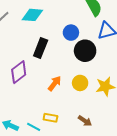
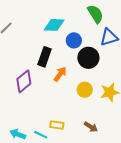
cyan diamond: (32, 15) -> (54, 25), moved
orange arrow: (55, 83) -> (60, 74), moved

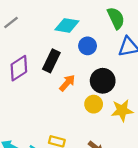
black circle: (88, 58) -> (103, 81), moved
purple diamond: (24, 81) -> (19, 68), moved

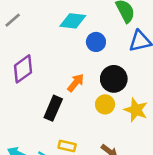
black rectangle: (51, 61) -> (53, 108), moved
yellow star: (122, 110) -> (136, 110), turned 30

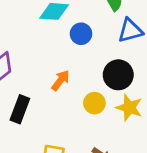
black circle: (114, 79) -> (118, 75), moved
black rectangle: (53, 108) -> (20, 109), moved

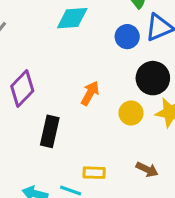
blue circle: (81, 34) -> (127, 37), moved

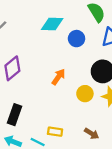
blue circle: (127, 37) -> (77, 39), moved
black rectangle: (50, 131) -> (15, 115), moved

